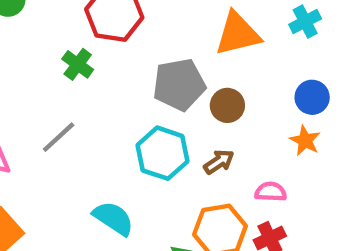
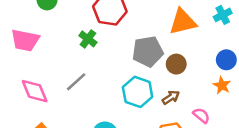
pink semicircle: (271, 192) -> (201, 115), turned 36

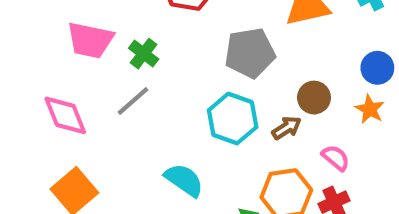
green cross: (88, 39) -> (144, 54), moved
pink trapezoid: (25, 40) -> (90, 40), moved
brown circle: (176, 64) -> (314, 98), moved

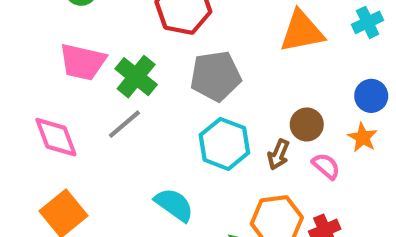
gray pentagon: (250, 53) -> (216, 76), moved
green cross: (144, 54) -> (136, 77), size x1.4
brown arrow: (287, 128) -> (278, 154), turned 144
pink semicircle: (336, 158) -> (326, 166), moved

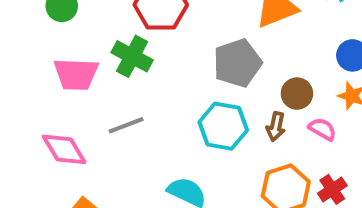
gray pentagon: (216, 76) -> (237, 63), moved
green cross: (136, 77) -> (132, 56), moved
gray line: (124, 124) -> (126, 125), turned 30

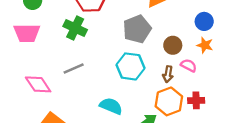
pink trapezoid: (76, 74) -> (27, 33), moved
brown arrow: (276, 127) -> (168, 74), moved
red cross: (332, 189) -> (196, 100), turned 35

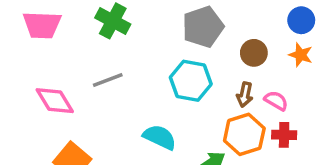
pink semicircle: (189, 65) -> (276, 101), moved

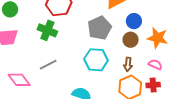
blue circle: (301, 20) -> (134, 21), moved
orange star: (301, 55) -> (158, 38), size x1.5
pink semicircle: (276, 101) -> (155, 64), moved

